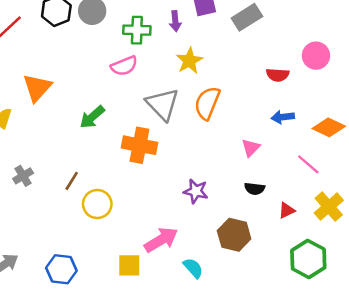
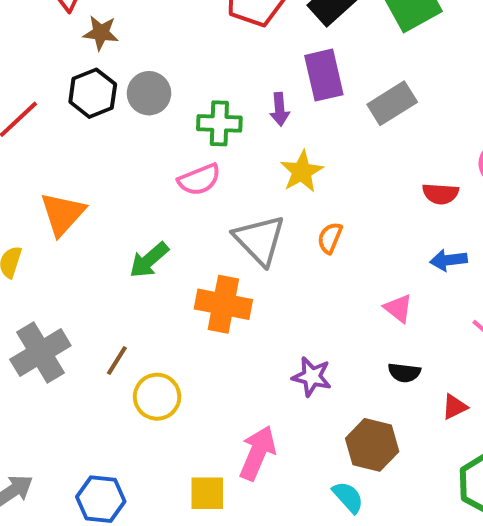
orange semicircle: (207, 103) -> (330, 238), size x0.6
pink triangle: (251, 148) -> (398, 308), turned -36
gray cross: (23, 176) -> (40, 352), size x1.8
pink arrow: (161, 240) -> (258, 453), turned -36
cyan semicircle: (193, 268) -> (348, 497), moved

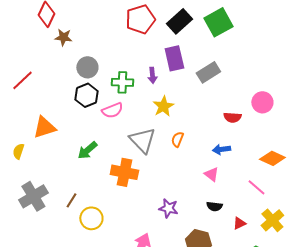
black hexagon: (93, 93) -> (86, 95), moved
orange triangle: (63, 214) -> (44, 127), turned 30
blue arrow: (448, 260) -> (221, 149), moved

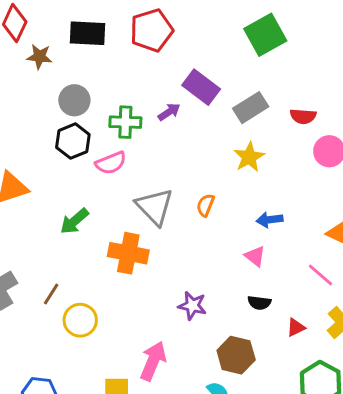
black rectangle: (179, 21) -> (88, 33), moved, turned 45
purple rectangle: (174, 58) -> (201, 87), turned -40
purple arrow: (152, 75) -> (169, 112), turned -119
yellow star: (163, 106) -> (249, 157), moved
red semicircle: (232, 117) -> (303, 116), moved

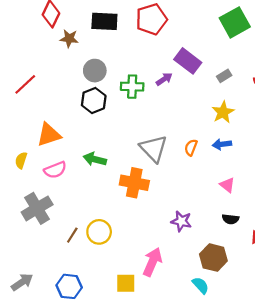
gray rectangle: (251, 108) -> (224, 76), size x0.6
pink semicircle: (111, 163) -> (55, 170), moved
blue arrow: (270, 220) -> (222, 144), moved
green arrow: (74, 221) -> (95, 159), turned 55
brown line: (51, 294) -> (72, 235), moved

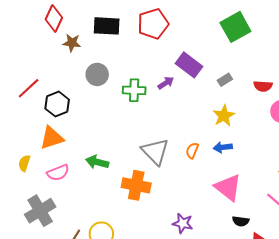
black hexagon: (94, 100) -> (57, 104), moved
pink triangle: (227, 185) -> (228, 187), size x1.8
black semicircle: (230, 219) -> (241, 221), moved

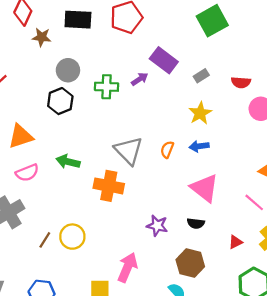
black hexagon: (57, 104) -> (60, 101), moved
black semicircle: (241, 221) -> (196, 223), moved

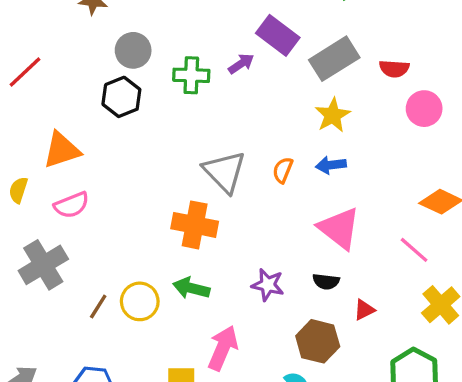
gray rectangle: (201, 76) -> (334, 59), size x2.0
green arrow: (68, 162) -> (191, 288), moved
red triangle: (235, 242) -> (364, 310), moved

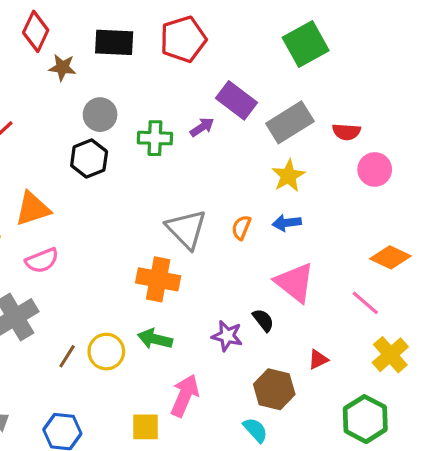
black semicircle: (326, 281) -> (263, 320), moved, turned -135

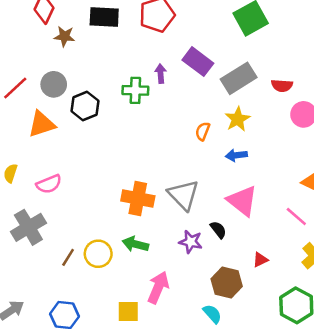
gray circle: (100, 115) -> (54, 84), moved
purple arrow: (202, 127) -> (161, 74), moved, turned -60
orange triangle: (33, 209) -> (42, 124), moved
orange semicircle: (241, 228) -> (203, 131), moved
gray triangle: (186, 229) -> (183, 195), moved

